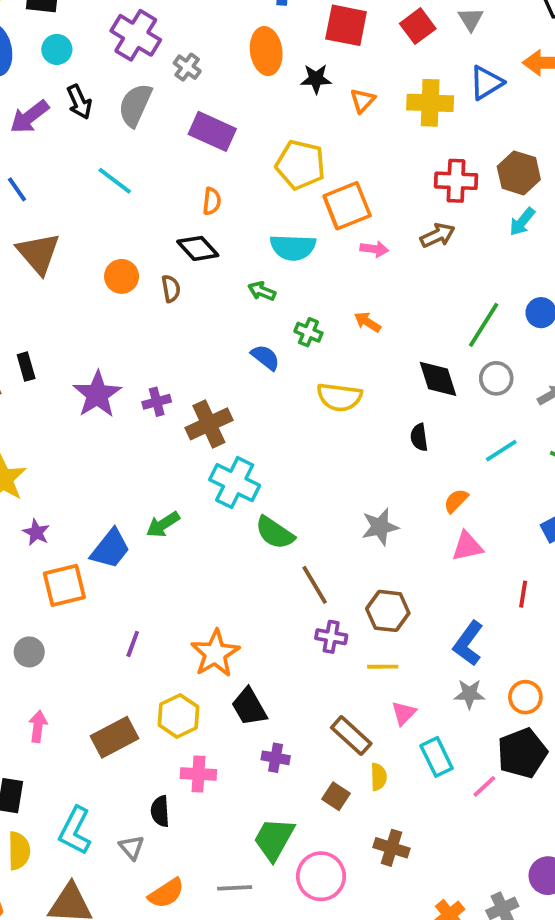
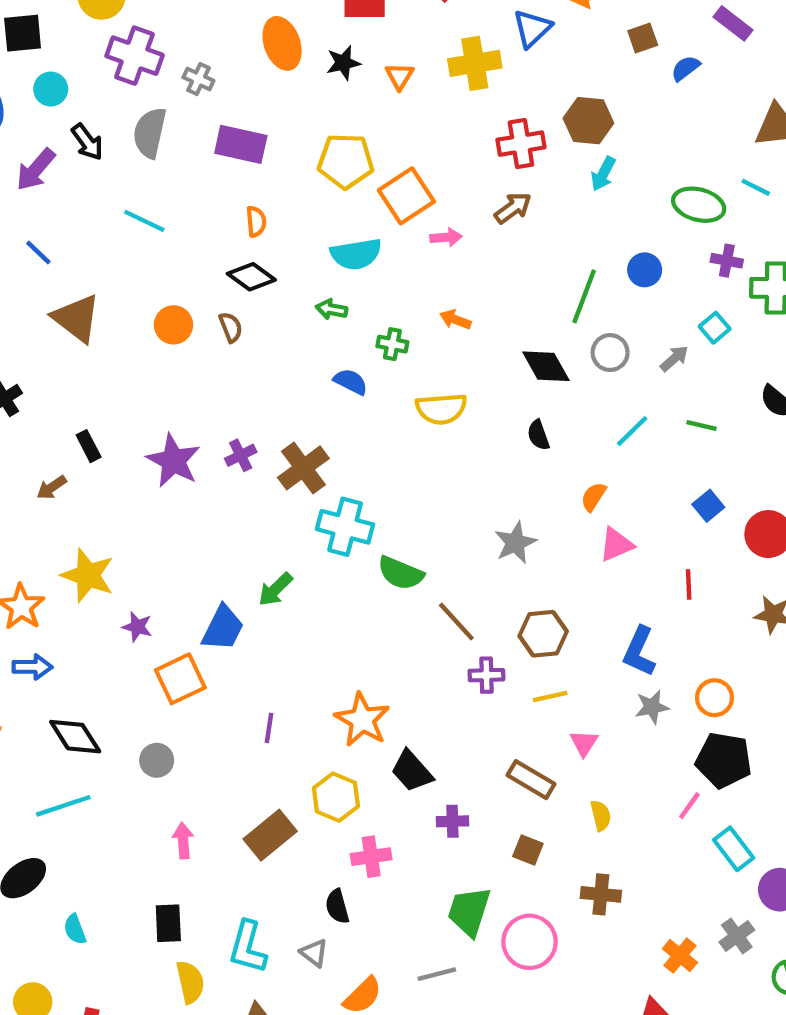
black pentagon: (522, 753) -> (724, 760), turned -30
cyan rectangle: (437, 757) -> (734, 849), moved
yellow semicircle: (379, 777) -> (601, 816), moved

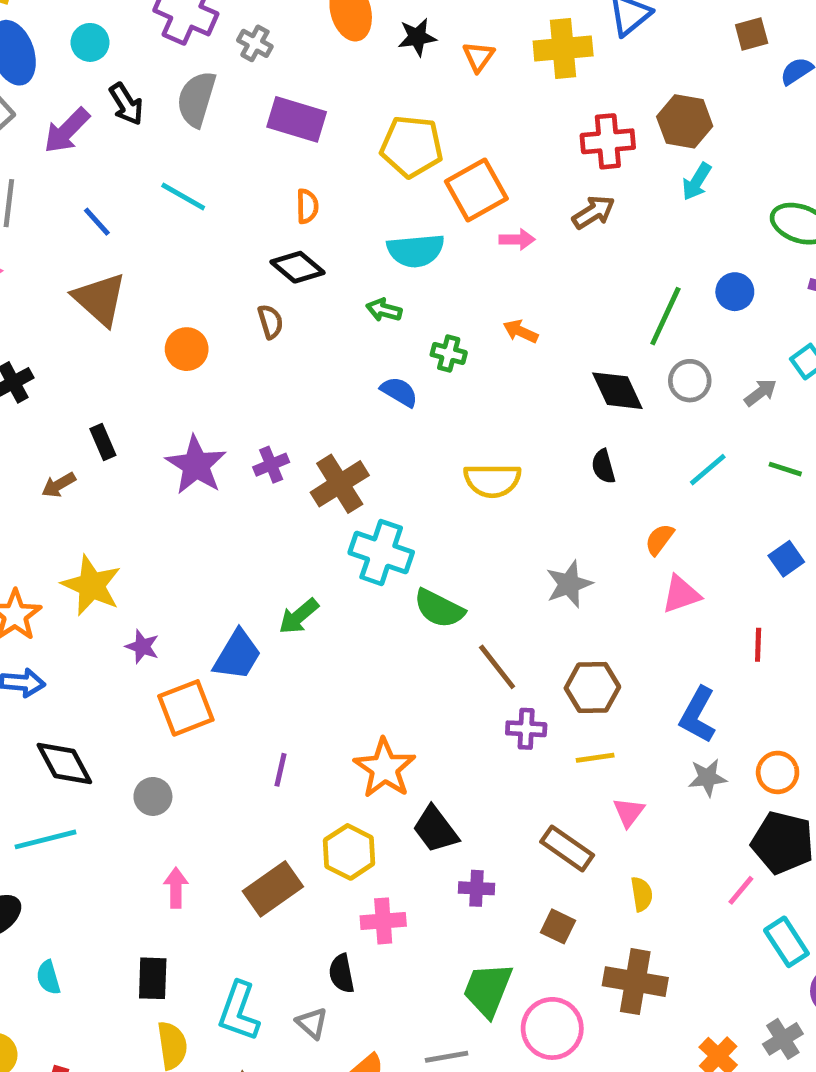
blue line: (38, 252) -> (97, 222), moved
orange circle: (173, 325) -> (187, 349), moved
yellow semicircle: (441, 409) -> (492, 480), moved
brown cross: (601, 894) -> (635, 982), size x1.4

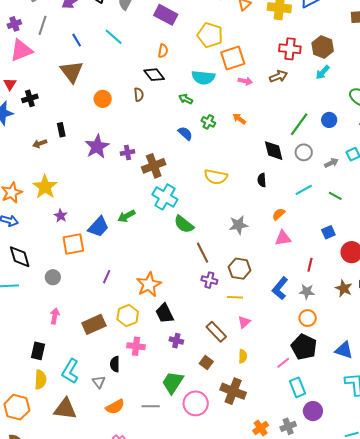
gray star: (707, 778) -> (307, 292), moved

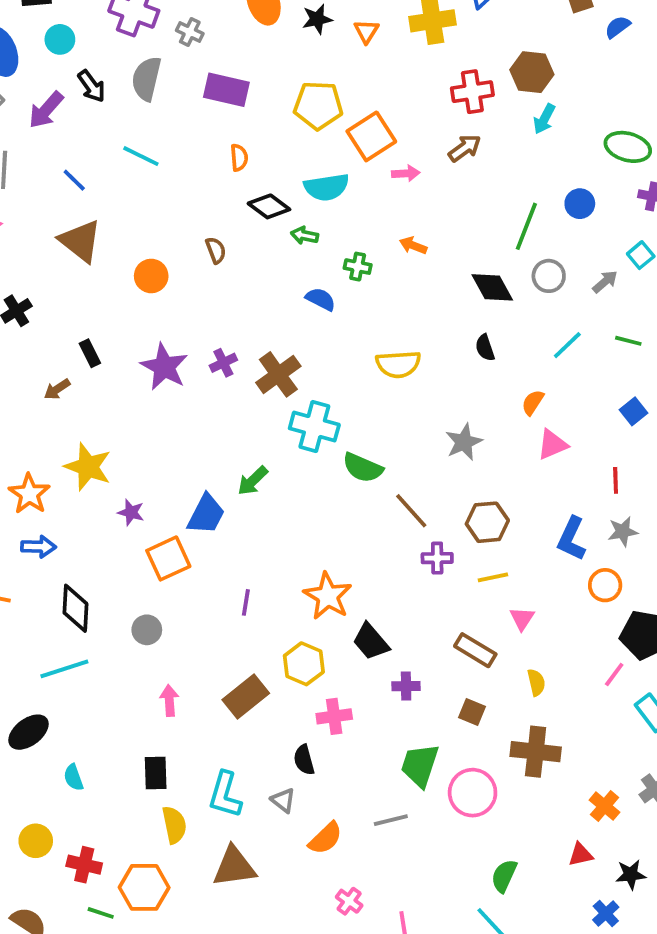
black diamond: (154, 75) -> (269, 206), moved
black diamond: (20, 257) -> (75, 608), turned 35
orange circle: (308, 318) -> (605, 585), moved

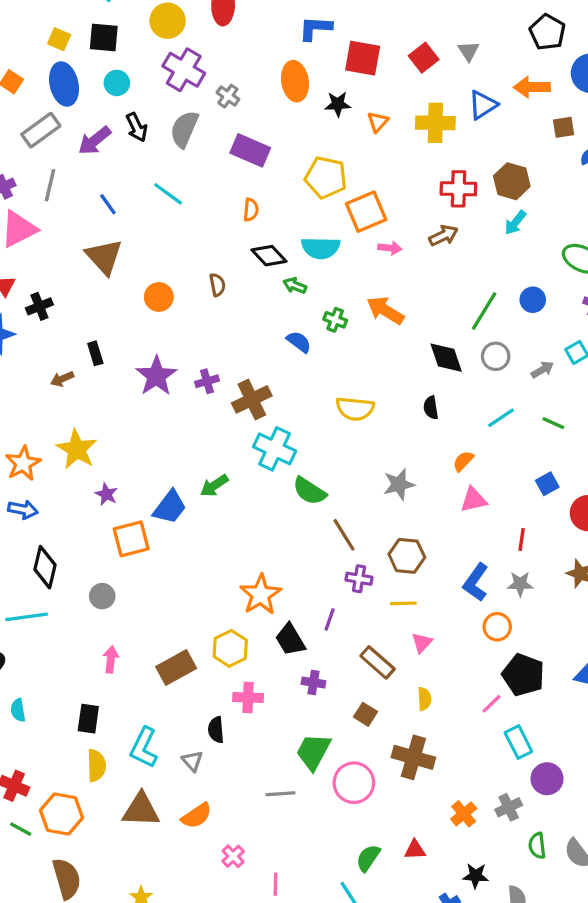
orange arrow: (413, 246) -> (385, 310), size x1.6
purple line: (246, 602) -> (330, 619), moved
orange semicircle: (325, 838) -> (197, 816), moved
red triangle: (581, 855) -> (415, 850), moved

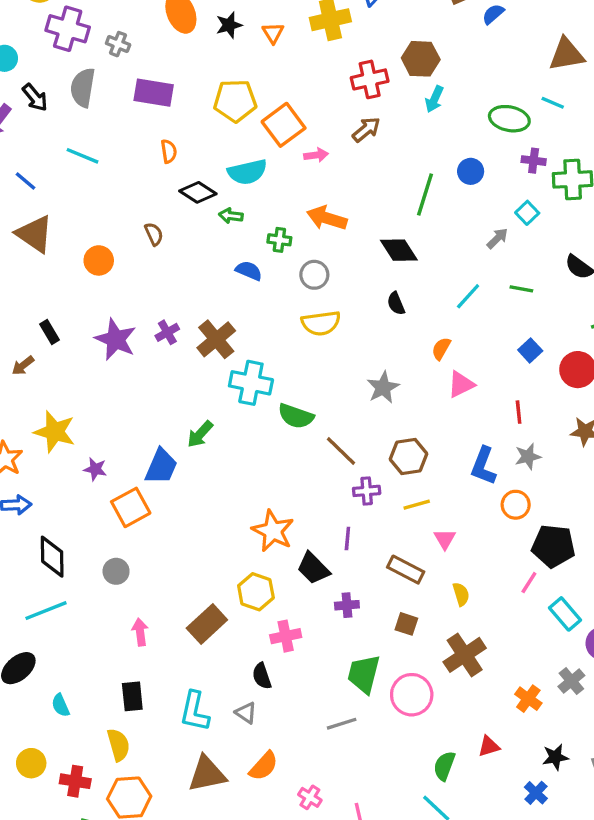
gray circle: (496, 356) -> (314, 275), moved
brown cross: (413, 757) -> (465, 655), turned -36
yellow semicircle: (96, 765) -> (118, 745), moved

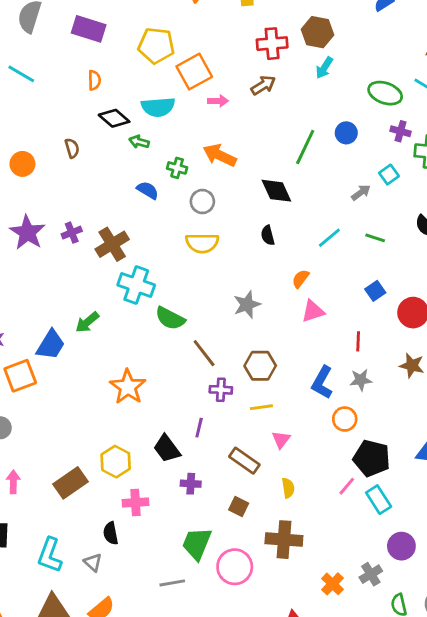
orange star: (273, 531) -> (128, 387), moved
cyan rectangle: (565, 614) -> (379, 500), moved
brown cross: (465, 655) -> (284, 540), turned 30

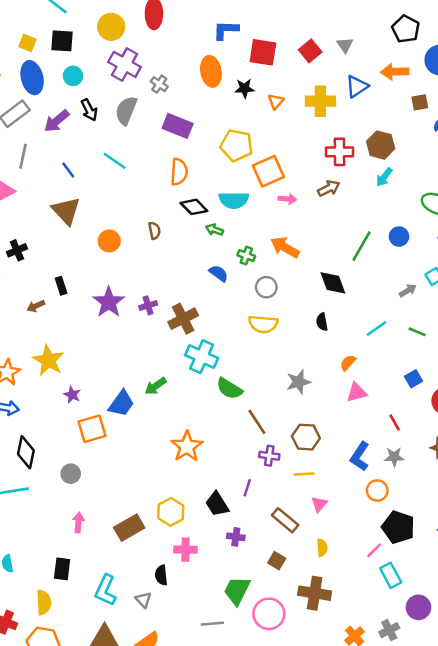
orange semicircle: (94, 80) -> (179, 172), size x1.5
red line: (358, 341) -> (395, 422), turned -36
cyan rectangle: (379, 500) -> (391, 575), moved

